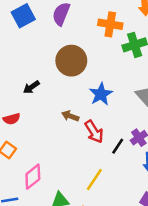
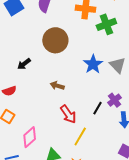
blue star: (101, 94) -> (93, 64), moved
red arrow: (94, 132) -> (68, 114), moved

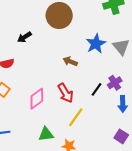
brown arrow: (57, 86) -> (70, 61), moved
pink diamond: (30, 137) -> (37, 99), moved

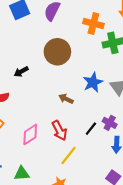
purple cross: (115, 83) -> (110, 123), turned -32
green triangle: (46, 134) -> (22, 173), moved

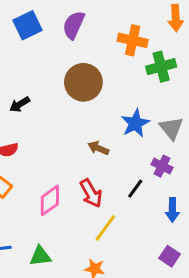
black arrow: (21, 72) -> (20, 104), moved
purple cross: (110, 123) -> (162, 166), moved

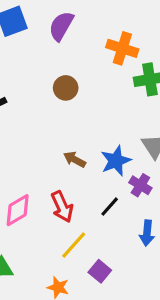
brown circle: (83, 82) -> (66, 88), size x0.6
blue star: (135, 123) -> (116, 161), moved
purple square: (170, 256) -> (100, 271), moved

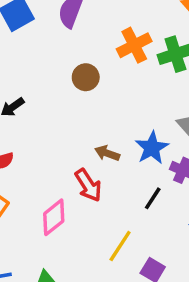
orange cross: (122, 48) -> (134, 45), moved, turned -36
red arrow: (62, 207) -> (88, 185), moved

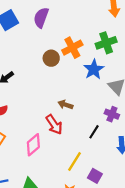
orange cross: (134, 45) -> (72, 48), moved
blue star: (152, 148) -> (94, 69), moved

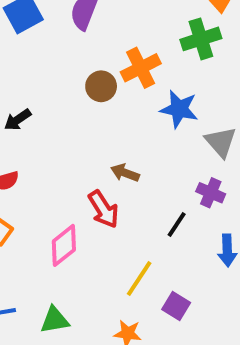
green cross: (106, 43) -> (201, 39), moved
blue star: (94, 69) -> (179, 109), turned -30

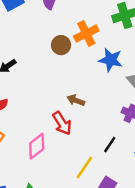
black line: (177, 224) -> (110, 145), moved

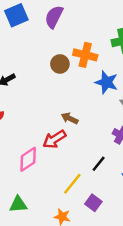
orange cross: (86, 33) -> (85, 55), turned 35
red arrow: (62, 123) -> (54, 139), turned 85

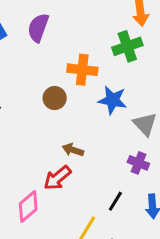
brown circle: (60, 64) -> (55, 98), moved

